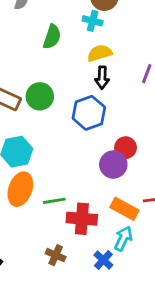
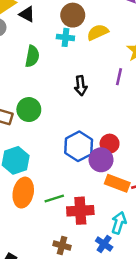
yellow semicircle: (100, 53) -> (98, 32), moved
blue hexagon: (89, 113) -> (79, 146), moved
orange rectangle: (124, 209) -> (117, 183), moved

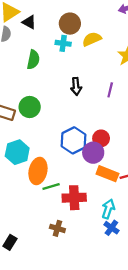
purple line: (119, 77) -> (110, 90), moved
orange ellipse: (23, 193) -> (38, 171), moved
blue cross: (104, 244) -> (111, 228), moved

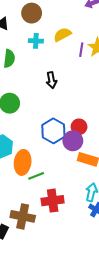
brown circle: (70, 24) -> (32, 13), moved
purple line: (110, 90) -> (81, 50), moved
red cross: (74, 198) -> (53, 201), moved
brown cross: (57, 228) -> (23, 216), moved, size x1.6

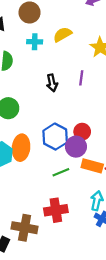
purple line: (81, 50) -> (81, 78), moved
orange ellipse: (23, 162) -> (21, 148), moved
green line: (36, 176) -> (61, 172), moved

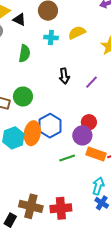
purple line: (81, 78) -> (92, 82), moved, turned 32
blue hexagon: (55, 137) -> (50, 126), moved
red cross: (56, 210) -> (61, 208), moved

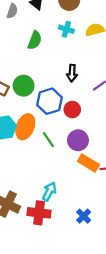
red circle: (89, 122) -> (72, 110), moved
blue hexagon: (50, 126) -> (50, 101), moved
green line: (67, 158) -> (48, 140), moved, turned 63
cyan arrow: (98, 186) -> (49, 191), moved

